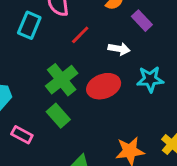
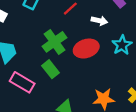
cyan star: (150, 79) -> (122, 45), turned -30
pink rectangle: (22, 135) -> (22, 82), size x1.5

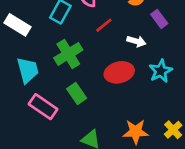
green cross: (54, 42) -> (68, 54), moved

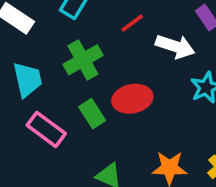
white arrow: (136, 41) -> (175, 46), size x1.5
red ellipse: (119, 72) -> (132, 99), moved

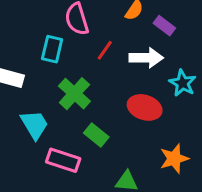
red ellipse: (132, 99) -> (145, 107), moved, turned 48

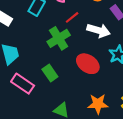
green cross: (74, 94) -> (59, 38), moved

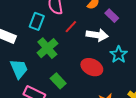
green cross: (59, 38) -> (47, 48), moved

